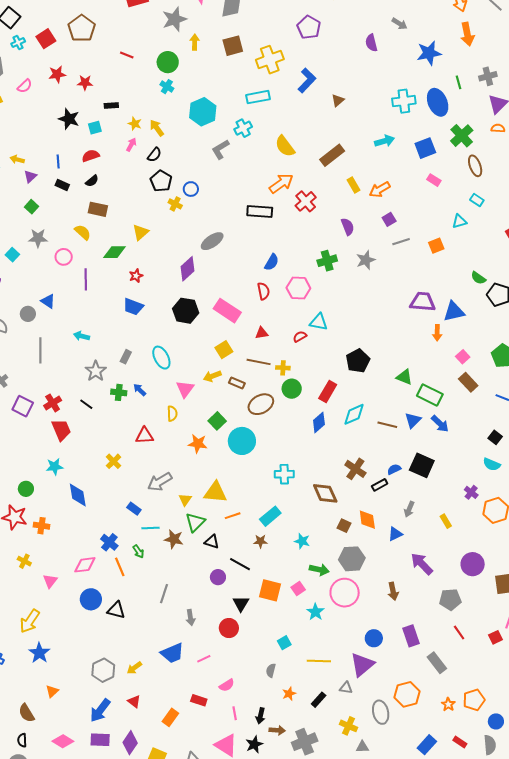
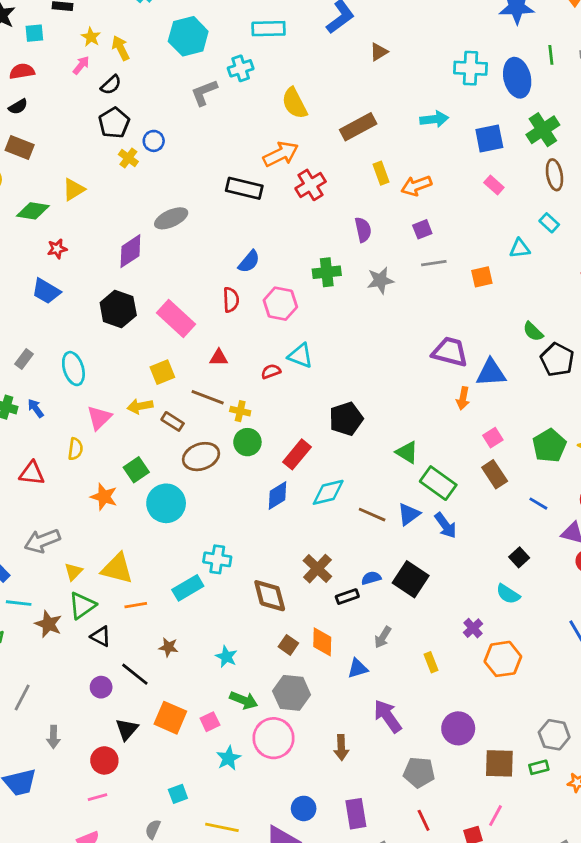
cyan rectangle: (270, 516) -> (188, 588), moved
pink line: (204, 659) -> (98, 797), moved

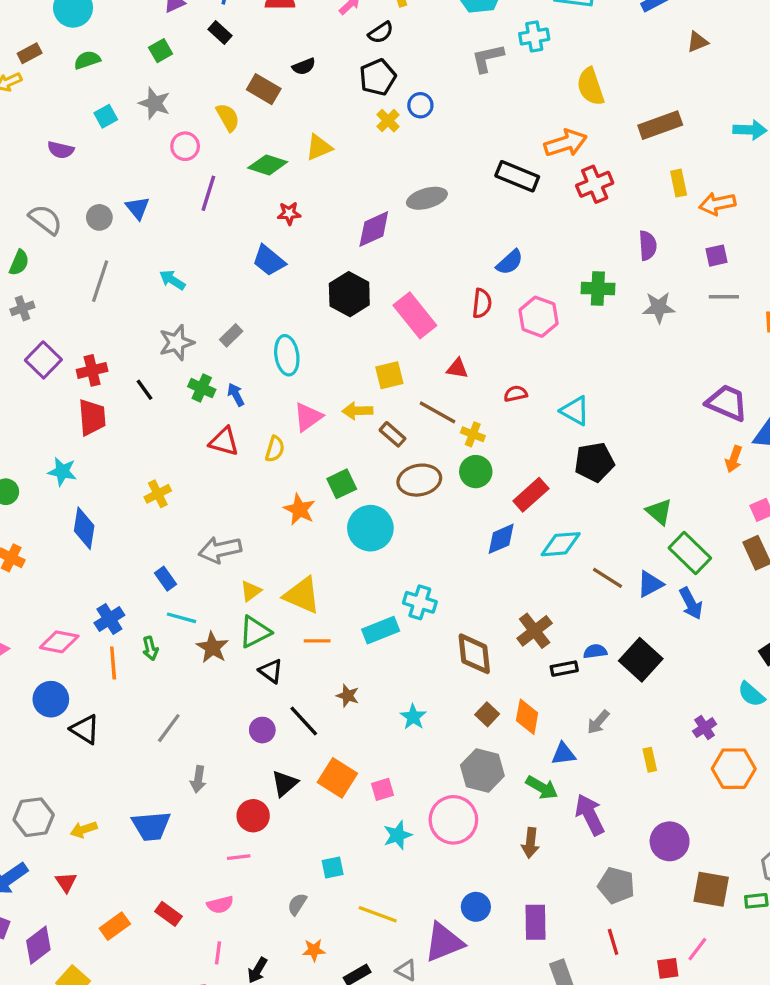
black semicircle: (18, 107) -> (304, 66), moved
cyan triangle: (300, 356) -> (575, 411), moved
red triangle: (32, 473) -> (224, 442), moved
green arrow: (244, 700) -> (542, 788), moved

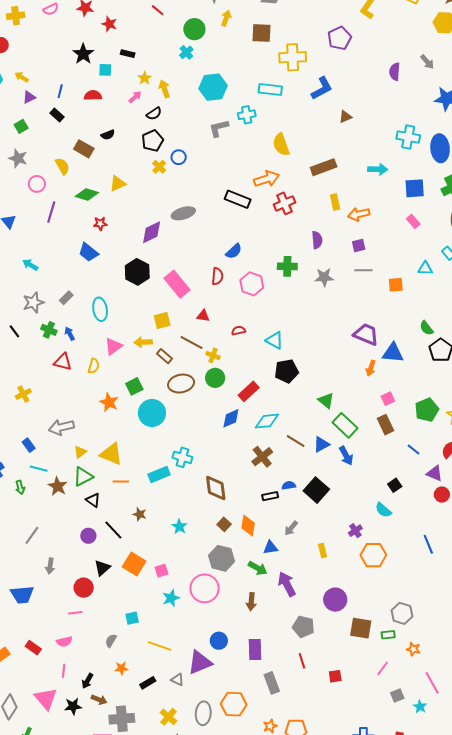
brown cross: (535, 631) -> (262, 457), moved
pink line: (697, 949) -> (383, 668), moved

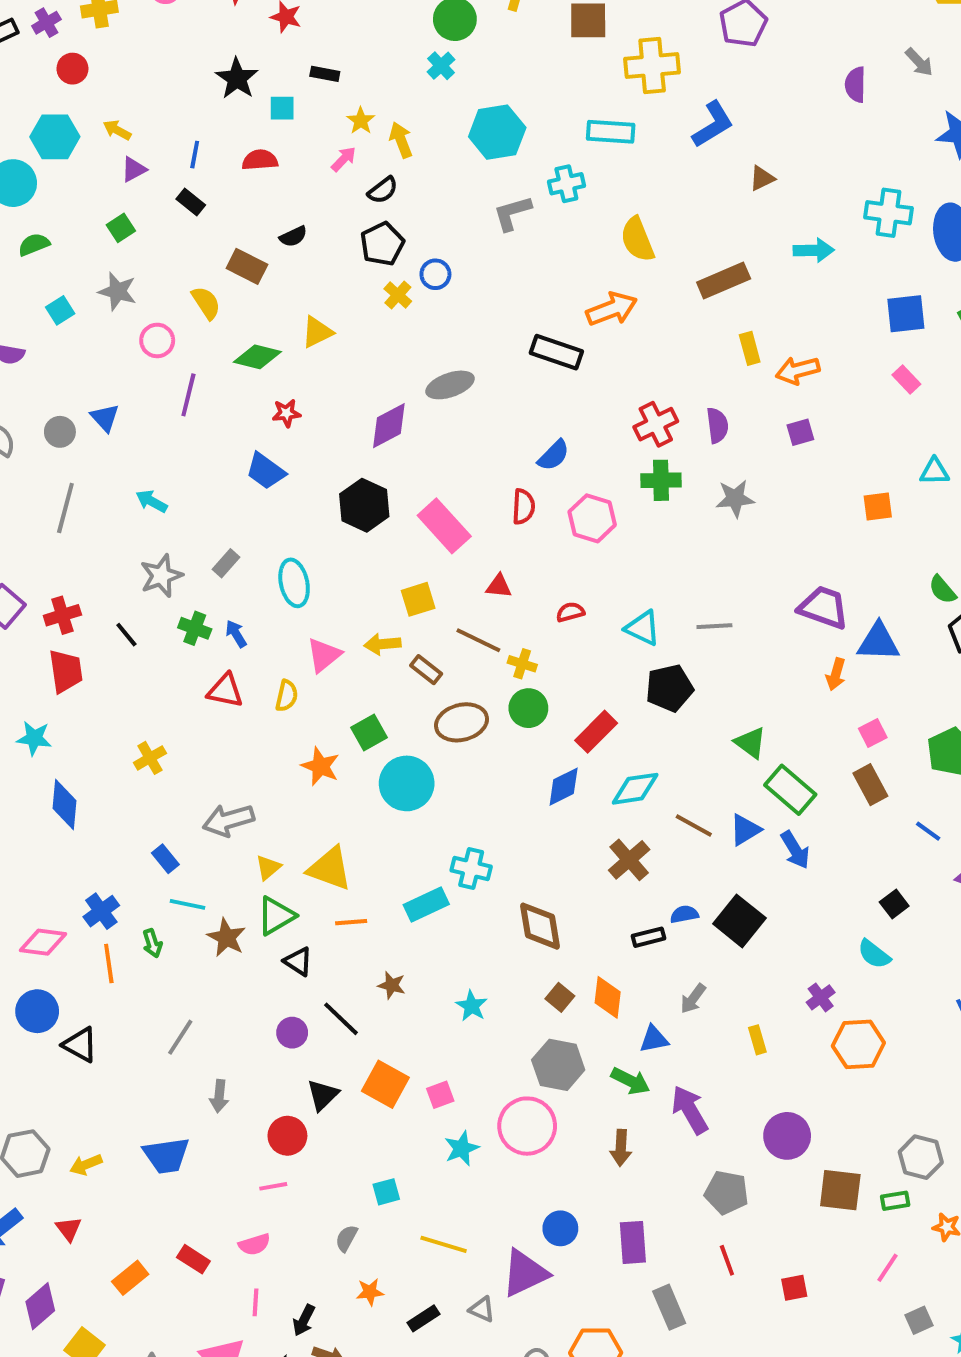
cyan arrow: (378, 169) -> (814, 250), moved
red cross: (284, 203) -> (656, 424), moved
gray line: (363, 270) -> (714, 626), moved

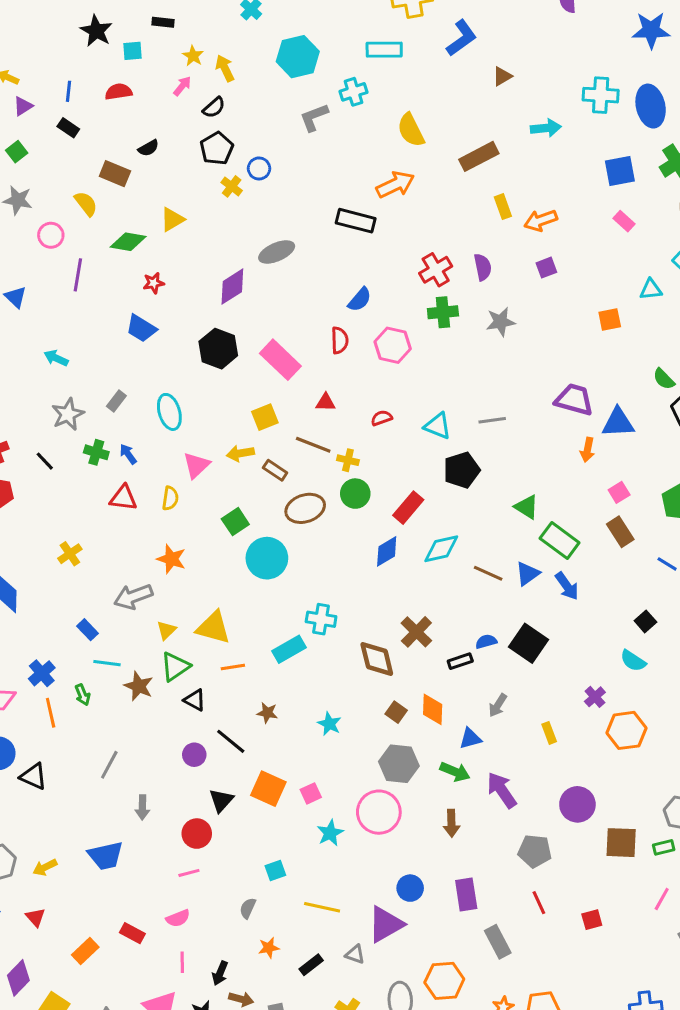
orange star: (320, 766) -> (171, 559), moved
brown cross: (629, 860) -> (416, 632), moved

